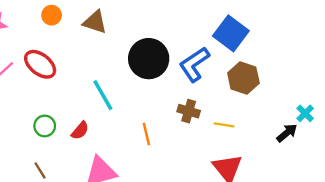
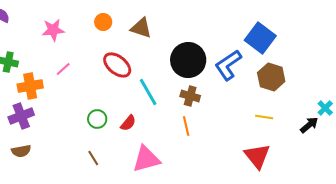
red ellipse: (40, 64) -> (117, 65), moved
brown cross: (189, 111) -> (190, 96), moved
yellow line: (224, 125) -> (264, 117), moved

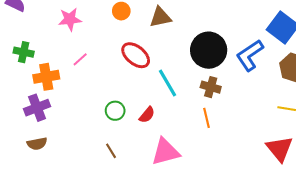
brown triangle: (141, 28) -> (160, 17), turned -30

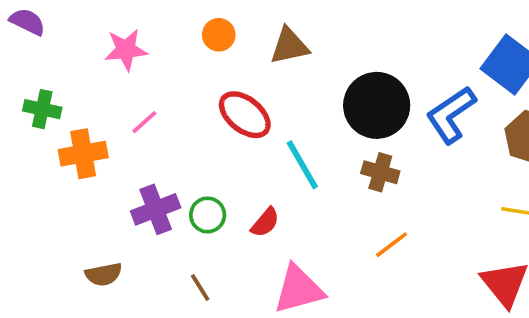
purple cross: (37, 108) -> (156, 209), moved
orange line: (207, 118) -> (392, 245), moved, turned 66
brown semicircle: (37, 144) -> (104, 274), moved

